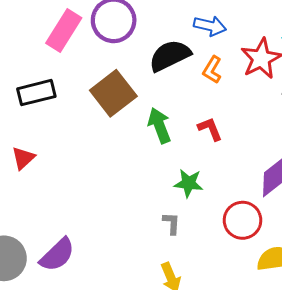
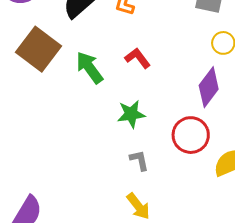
gray L-shape: (171, 223) -> (139, 160), moved

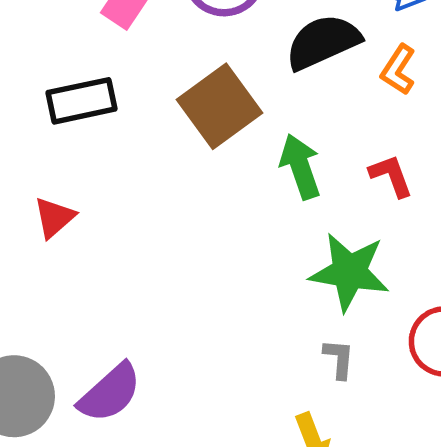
green star: (131, 114) -> (349, 272), size x1.5

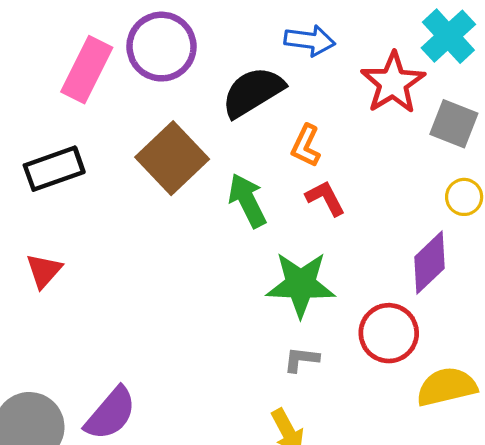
orange L-shape: (398, 70) -> (306, 146), moved
gray L-shape: (339, 359) -> (301, 359), turned -81

